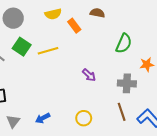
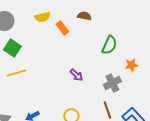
yellow line: (48, 51) -> (16, 73), moved
gray cross: (127, 83) -> (112, 83), turned -30

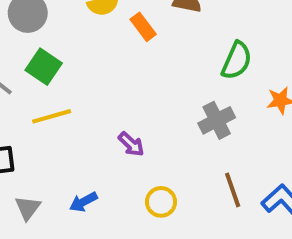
purple arrow: (76, 75) -> (131, 144), moved
gray cross: (112, 83) -> (217, 120), moved

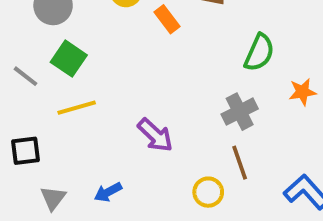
purple arrow: (131, 144) -> (155, 135), size x1.4
brown line: (233, 190) -> (240, 163), moved
yellow circle: (161, 202) -> (208, 192), moved

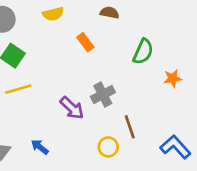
orange rectangle: (167, 19) -> (85, 42), moved
gray cross: (240, 112) -> (103, 95), moved
blue arrow: (108, 192) -> (40, 147), turned 66

